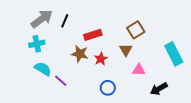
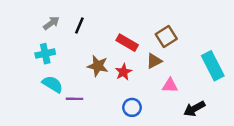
gray arrow: (42, 19) -> (51, 23), size x0.6
red rectangle: (93, 35) -> (127, 43), moved, turned 48
brown triangle: (126, 50) -> (154, 61), turned 32
purple line: (61, 81) -> (75, 99), turned -40

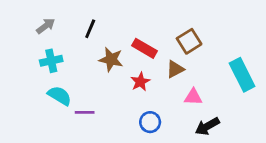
gray arrow: (51, 23) -> (46, 26), moved
brown star: (98, 66) -> (111, 59), moved
black arrow: (194, 109) -> (207, 126), moved

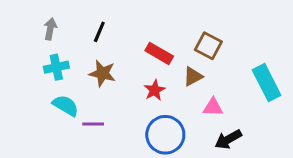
gray arrow: (46, 26) -> (50, 29), turned -42
brown square: (189, 41) -> (208, 46), turned -30
brown star: (111, 59) -> (102, 73), moved
blue circle: (150, 122) -> (165, 135), size x1.6

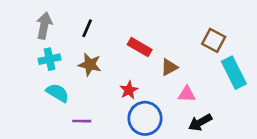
gray arrow: (50, 29) -> (44, 26), size x1.4
brown square: (208, 46) -> (214, 40), moved
red star: (155, 90) -> (129, 90), moved
purple line: (93, 124) -> (82, 121), moved

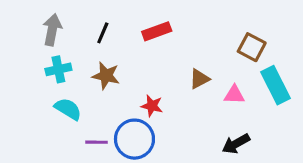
red rectangle: (140, 47) -> (157, 31), moved, turned -50
red star: (129, 90) -> (152, 106), turned -30
pink triangle: (187, 94) -> (234, 95), moved
blue circle: (145, 118) -> (134, 139), moved

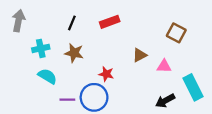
gray arrow: (52, 30) -> (19, 21), moved
cyan rectangle: (275, 85) -> (193, 87), moved

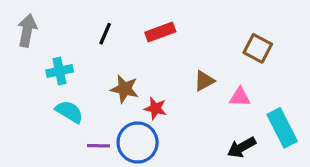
brown star: (74, 53) -> (125, 89), moved

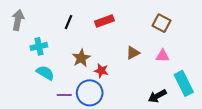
brown square: (258, 48) -> (161, 23), moved
brown star: (125, 89) -> (81, 58), turned 30
pink triangle: (240, 97) -> (163, 56), moved

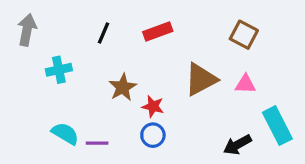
brown triangle: (133, 53) -> (201, 79), size x1.6
cyan semicircle: (45, 73) -> (65, 134), moved
blue circle: (90, 93) -> (153, 135), moved, size x0.6

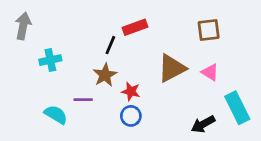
black line: (103, 33) -> (110, 45), moved
brown square: (244, 35) -> (209, 30), turned -35
pink triangle: (245, 84) -> (210, 72), turned 30
purple line: (97, 143) -> (83, 100), moved

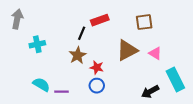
brown square: (209, 30) -> (144, 22), moved
purple line: (83, 100) -> (61, 92), moved

